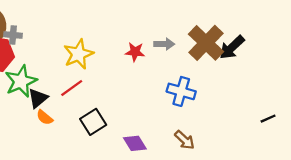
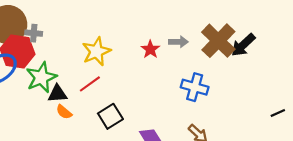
red star: (135, 52) -> (150, 49), turned 30
black triangle: (38, 98) -> (57, 94), turned 36

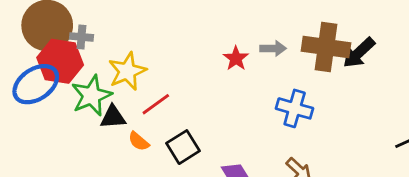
brown cross: (218, 41) -> (326, 47), turned -36
yellow star: (96, 51) -> (127, 71), moved
orange semicircle: (64, 112) -> (139, 141), moved

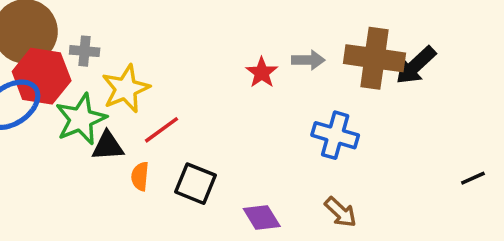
gray cross: (81, 37) -> (85, 51), moved
orange semicircle: (139, 141) -> (140, 176), turned 55
black square: (183, 147) -> (196, 184), turned -36

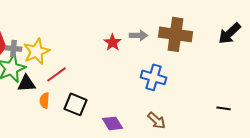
gray cross: (85, 51) -> (14, 48), moved
black arrow: (416, 65) -> (230, 33), moved
black line: (473, 178) -> (224, 108), moved, turned 32

